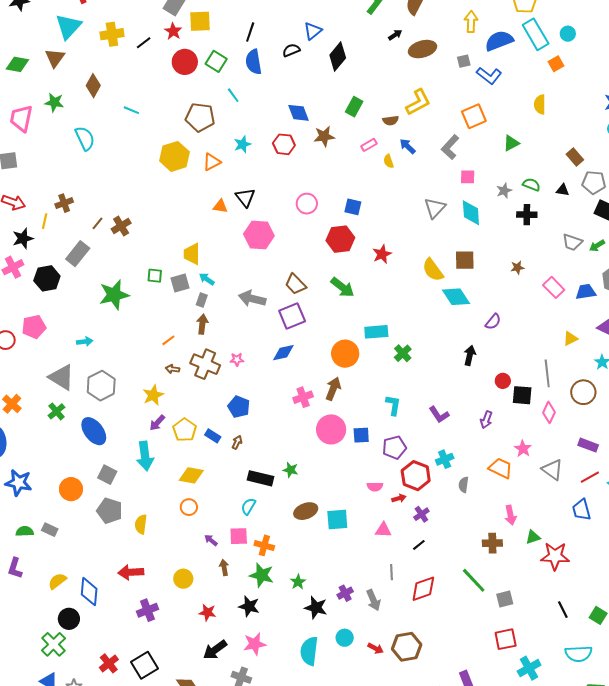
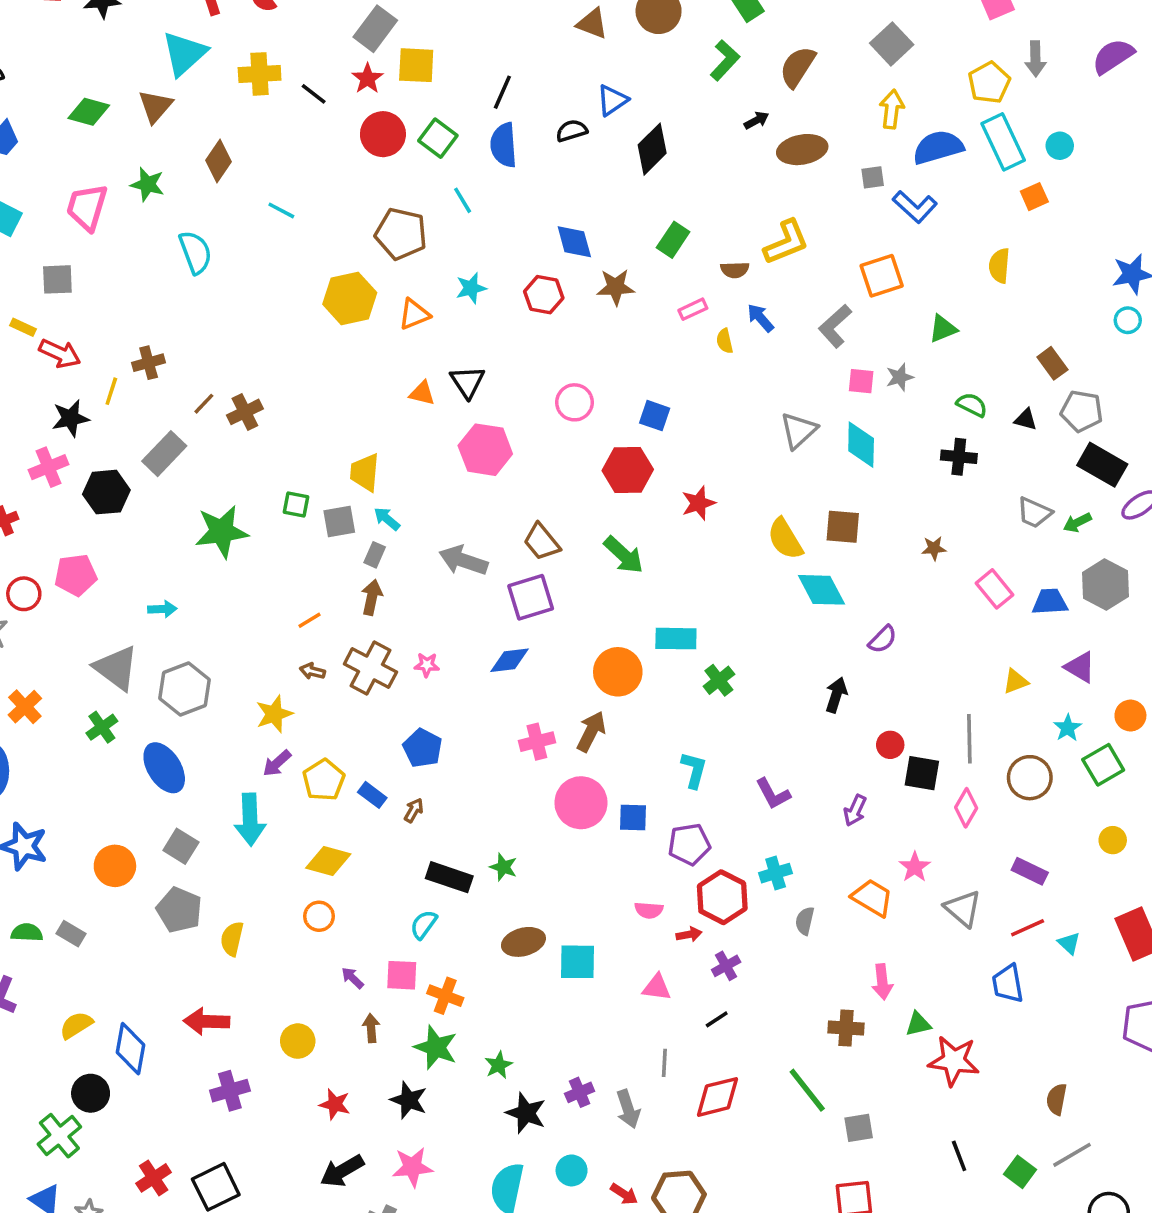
black line: (144, 43) -> (314, 94), turned 70
gray star: (504, 191) -> (900, 377), moved

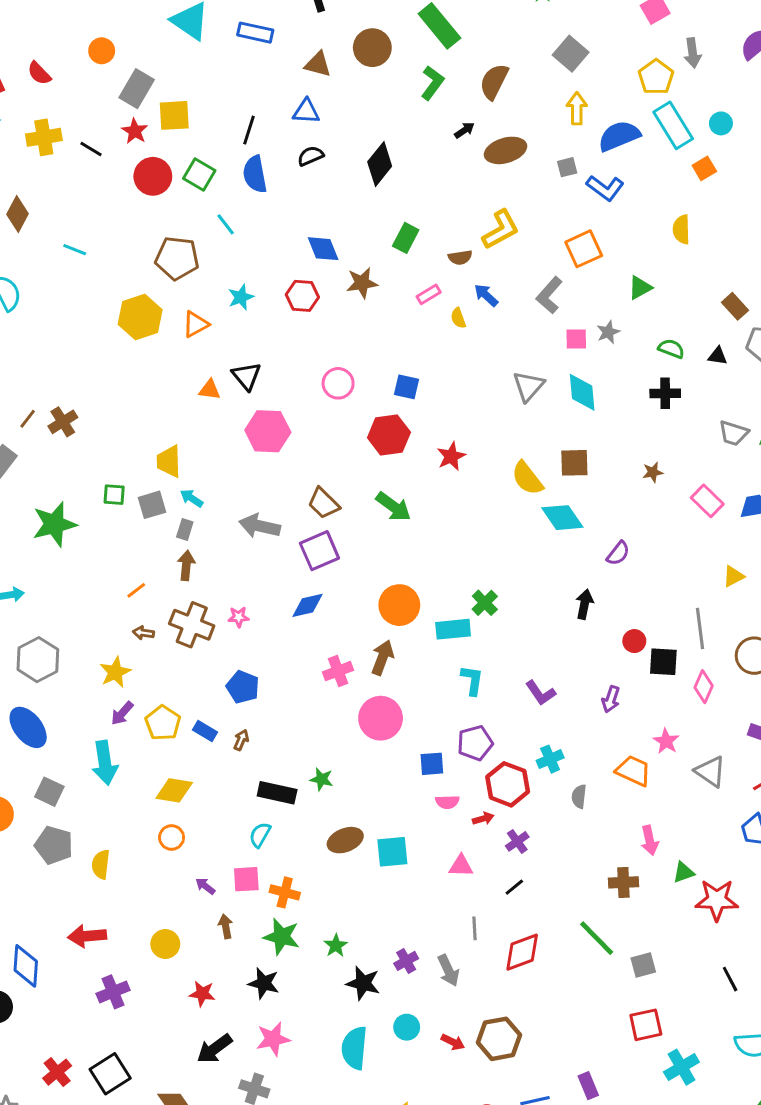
blue triangle: (612, 100) -> (306, 111), moved, turned 44
cyan rectangle: (676, 639) -> (453, 629), moved
blue square: (633, 817) -> (432, 764), moved

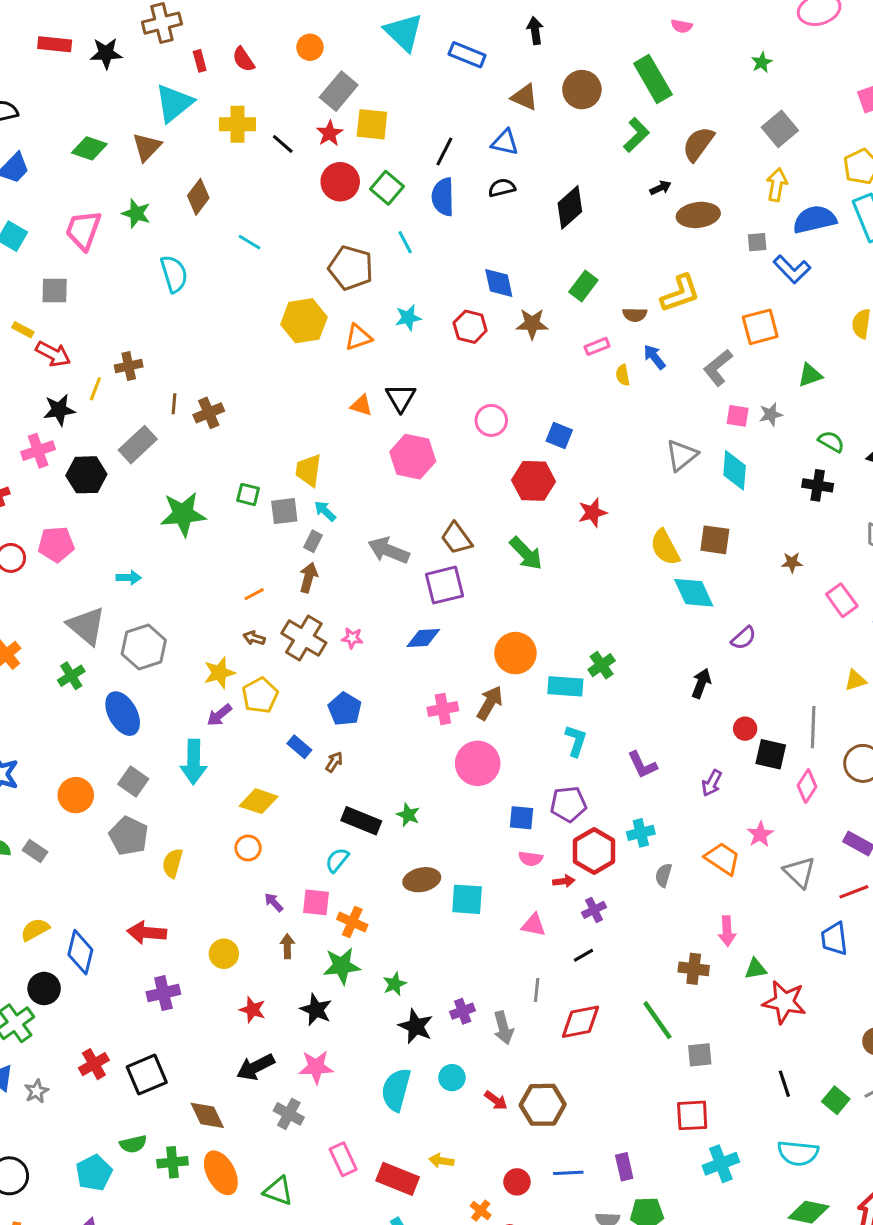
brown line: (28, 419) -> (174, 404), turned -42
yellow pentagon: (163, 723) -> (260, 695), moved
green star: (282, 937) -> (342, 966), turned -30

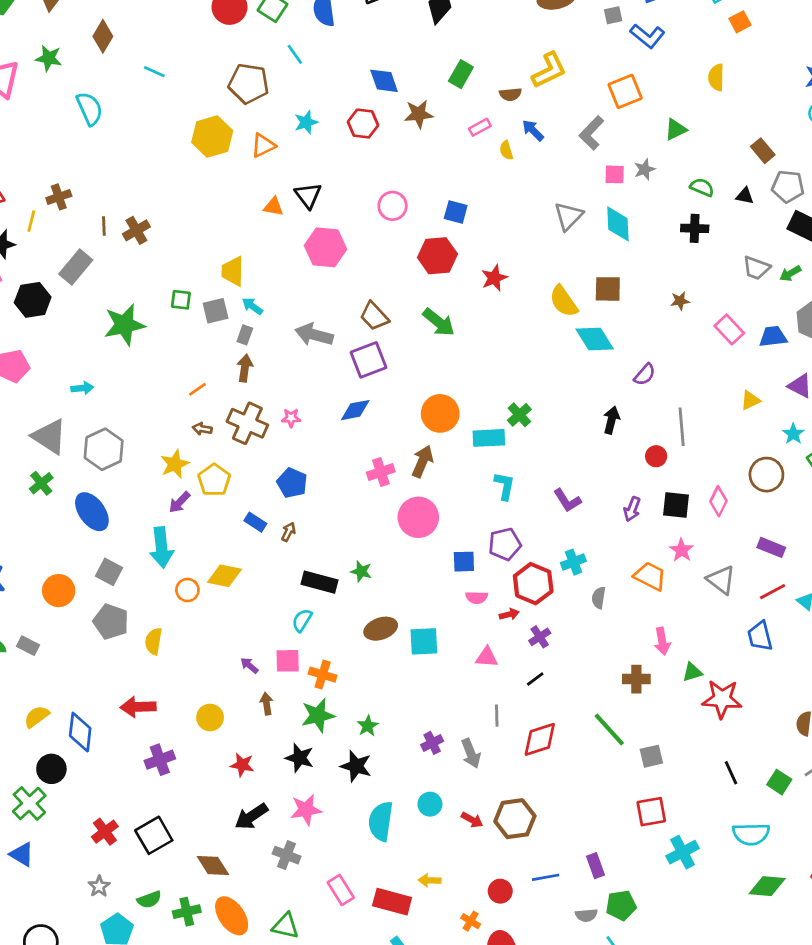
gray line: (813, 727) -> (682, 427), moved
black square: (771, 754) -> (676, 505), moved
orange circle: (248, 848) -> (187, 590), moved
black star: (416, 1026) -> (356, 766), moved
gray star: (37, 1091) -> (99, 886), moved

